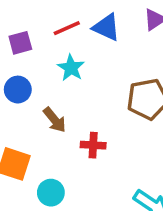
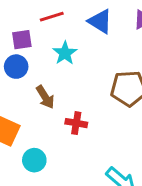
red line: (67, 28) -> (52, 17), moved
purple square: (20, 43) -> (22, 40), moved

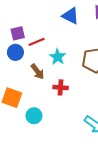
red line: (52, 17) -> (37, 42), moved
cyan star: (65, 53) -> (58, 57), moved

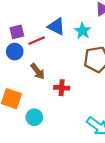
blue triangle: (71, 16) -> (56, 26), moved
cyan star: (58, 57) -> (83, 31), moved

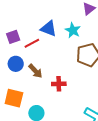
blue circle: (15, 52) -> (16, 64), moved

